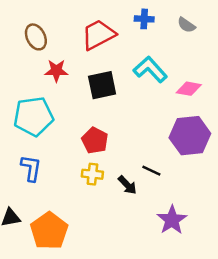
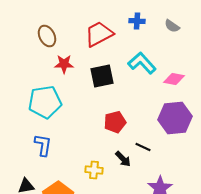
red pentagon: (95, 141) -> (115, 122), moved, turned 30
yellow cross: (92, 174) -> (94, 170), moved

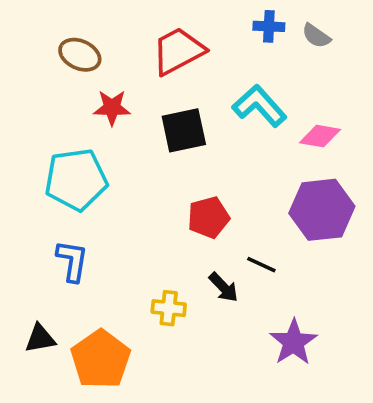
blue cross: (137, 21) -> (269, 26), moved
brown ellipse: (47, 36) -> (80, 55), turned -40

